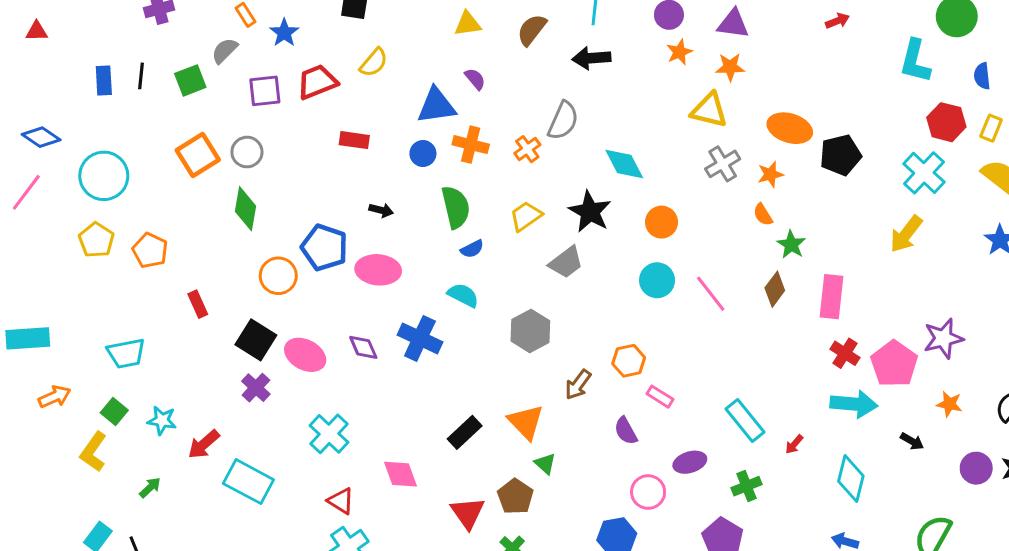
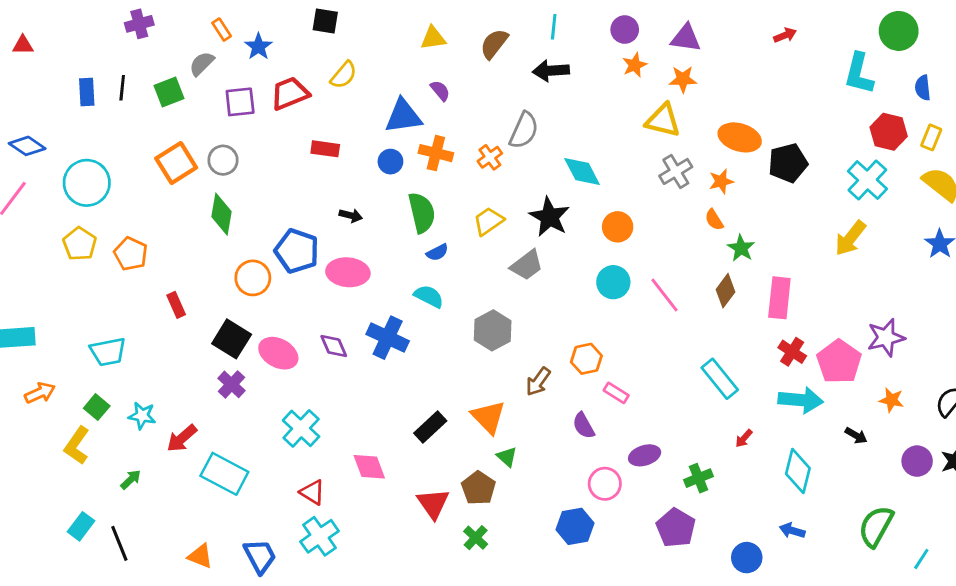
cyan rectangle: (745, 420) -> (720, 379), moved

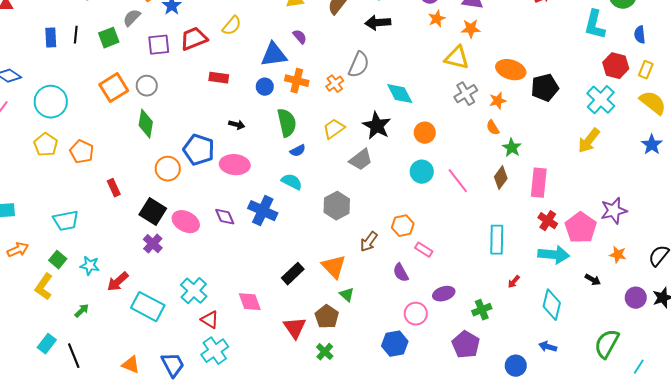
cyan rectangle: (720, 379) -> (497, 240), turned 40
cyan cross: (301, 428) -> (194, 291), moved

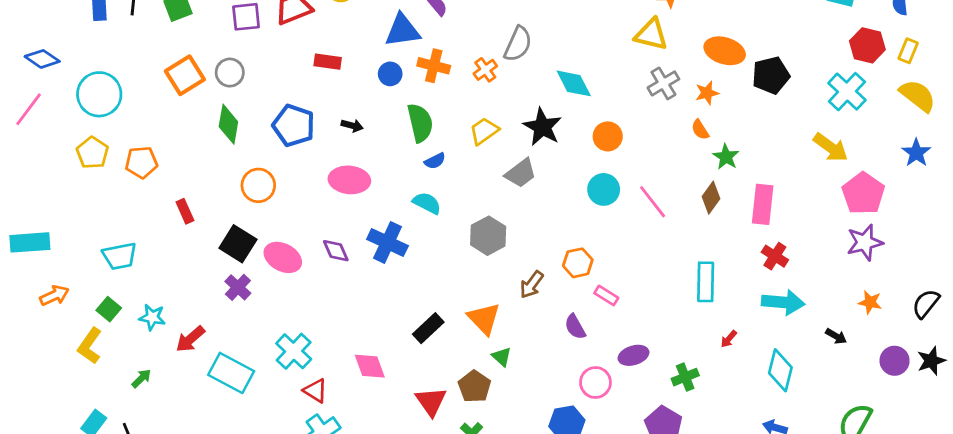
yellow arrow: (589, 141) -> (831, 147), turned -92
blue pentagon: (199, 150) -> (294, 126), moved
orange pentagon: (82, 152) -> (141, 162), turned -30
pink pentagon: (581, 228) -> (863, 194), moved

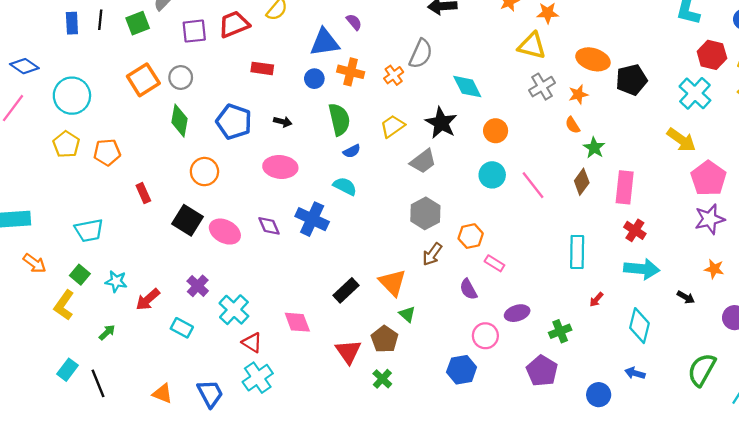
gray hexagon: (488, 236) -> (425, 213), moved
purple cross: (238, 287) -> (198, 286), moved
orange arrow: (54, 295) -> (35, 263), turned 60
cyan rectangle: (231, 373) -> (182, 328), size x0.6

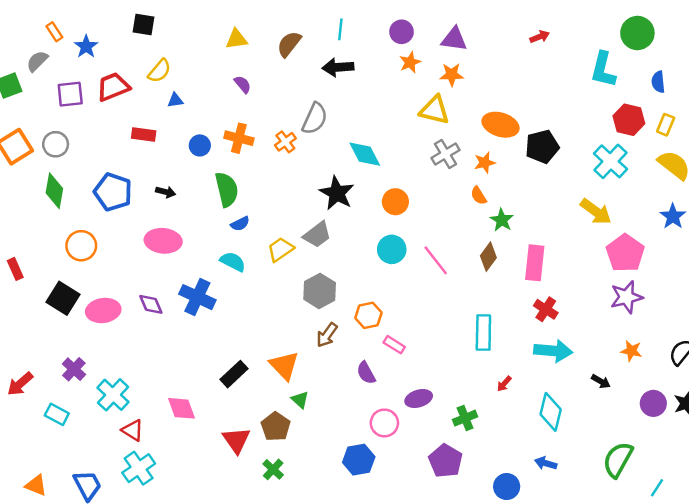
blue triangle: (325, 42) -> (175, 100), moved, size x0.5
yellow trapezoid: (392, 126) -> (280, 249), moved
pink ellipse: (225, 232) -> (103, 310), turned -36

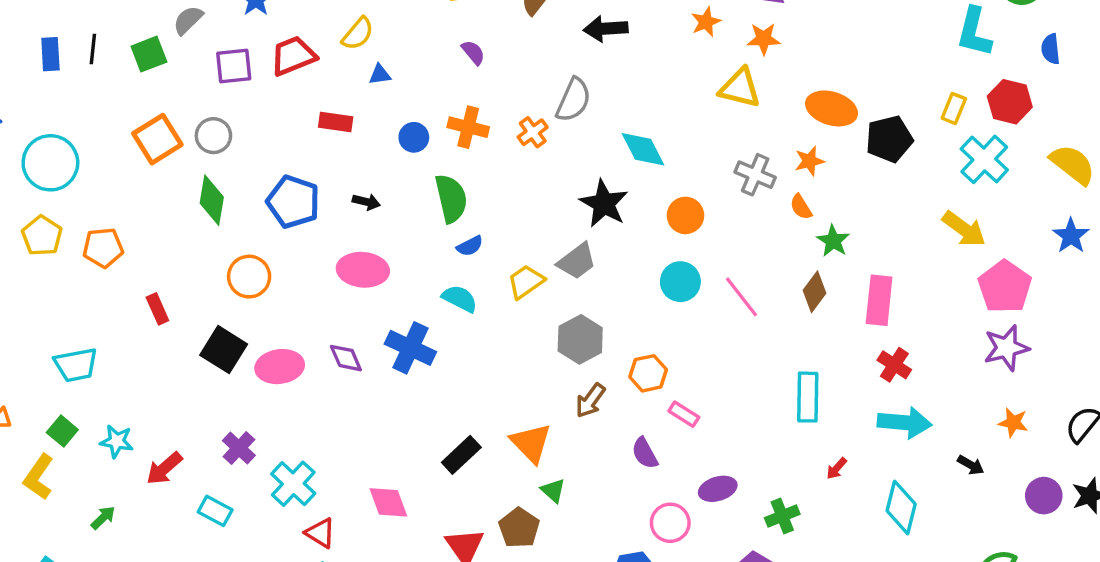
yellow rectangle: (666, 125) -> (954, 108), moved
gray cross: (446, 154) -> (755, 175), moved, turned -36

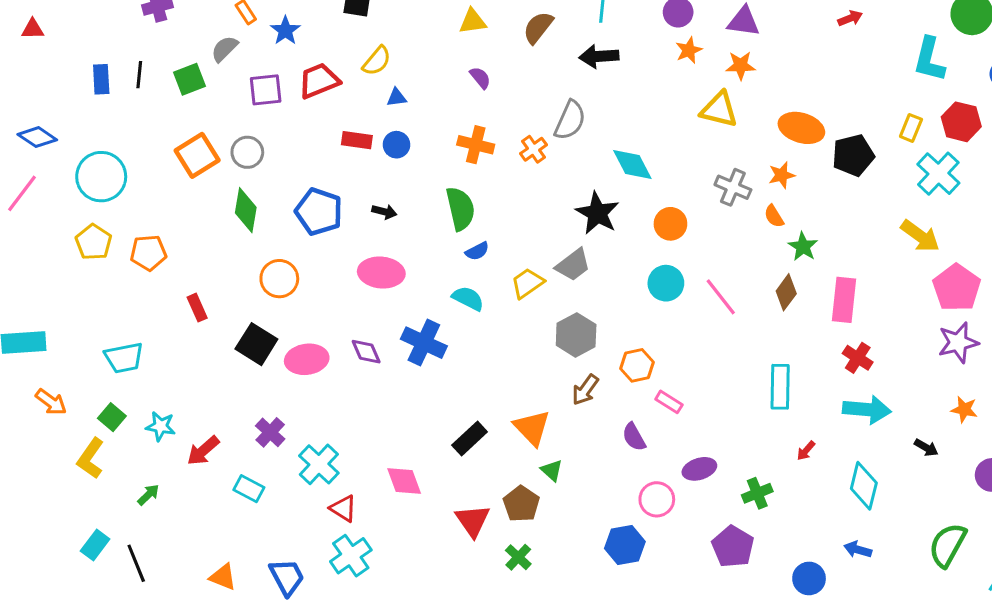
blue circle: (414, 137) -> (396, 145), moved

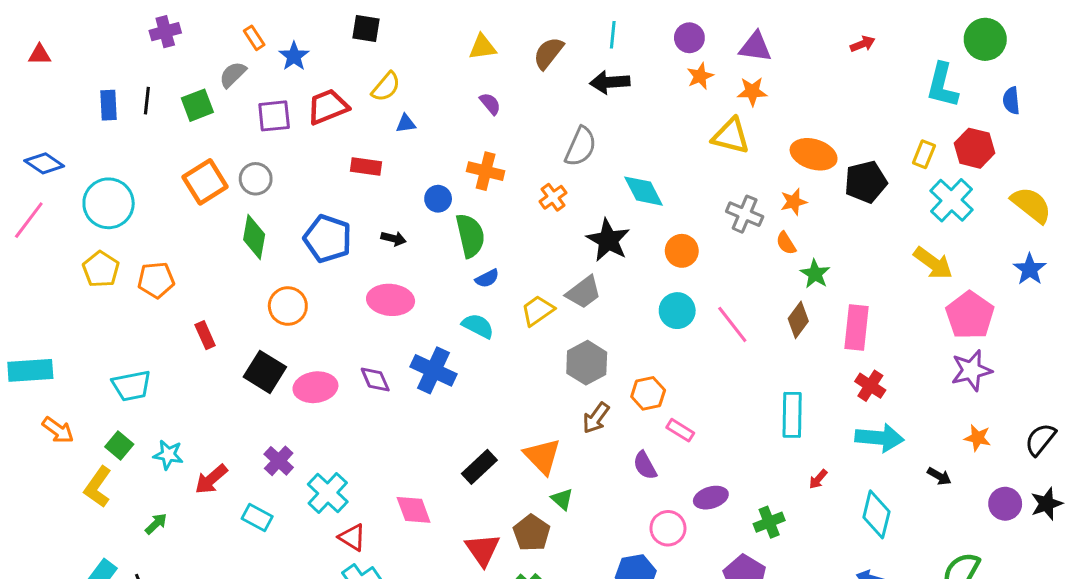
blue circle: (396, 145) -> (438, 199), moved
orange cross: (533, 149) -> (553, 197), moved

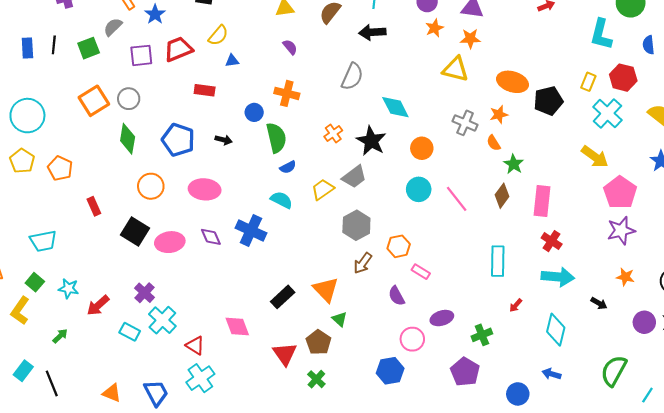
orange cross: (553, 197) -> (333, 133), moved
orange pentagon: (156, 280) -> (60, 168), turned 30
pink ellipse: (391, 300) -> (205, 189), moved
cyan cross: (328, 493) -> (162, 320), moved

